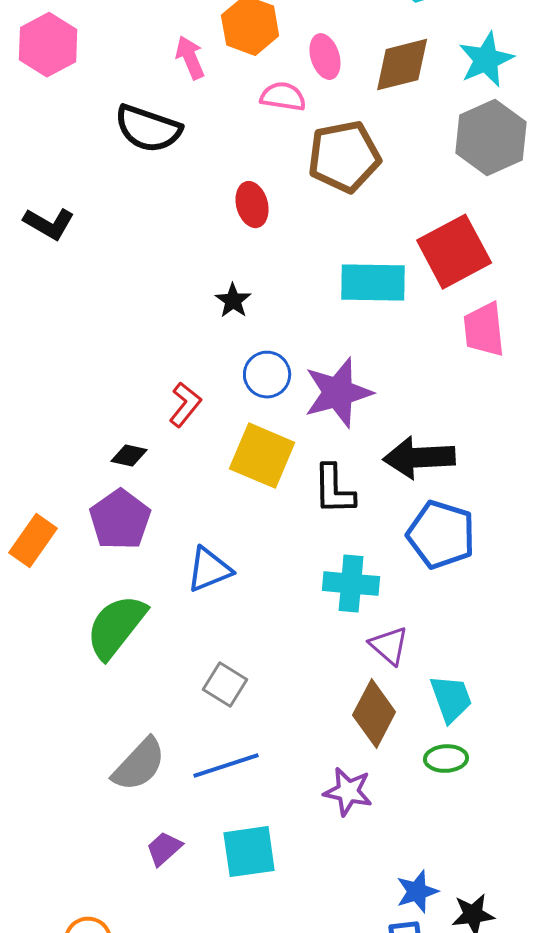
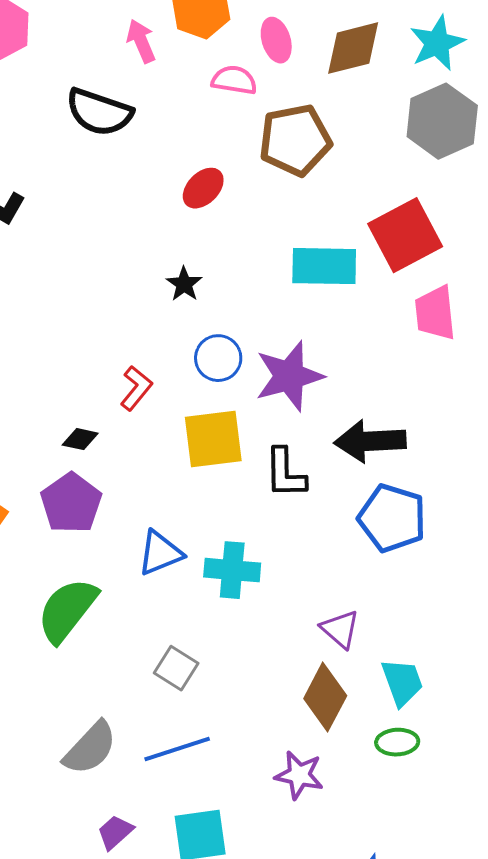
red ellipse: (252, 205) -> (203, 188), turned 60
yellow square: (262, 456) -> (213, 439), turned -30
cyan cross: (351, 584) -> (232, 570), moved

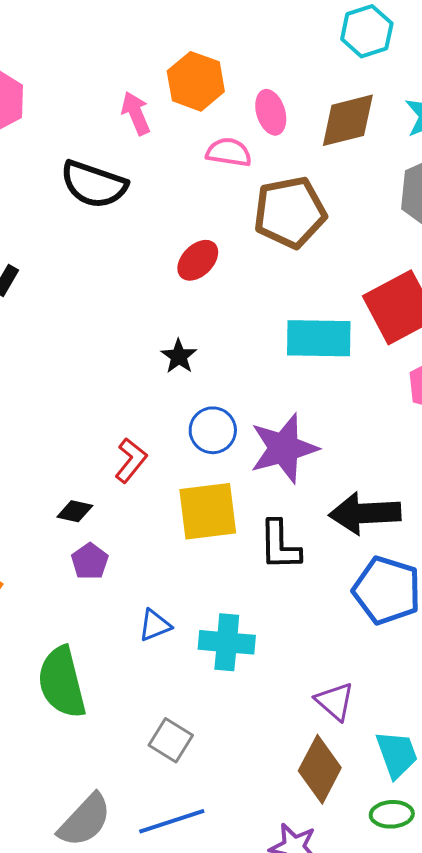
purple pentagon: (71, 503) -> (90, 561), moved, size x0.6
blue triangle: (160, 553) -> (155, 625), size x0.7
green semicircle: (67, 610) -> (62, 682), turned -52

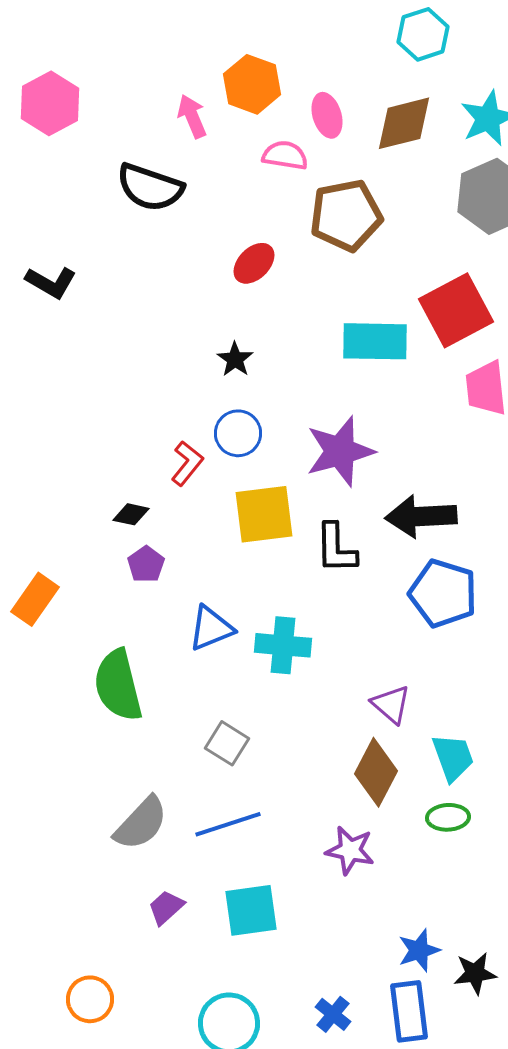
blue circle: (213, 430) -> (238, 433), moved
blue triangle: (155, 625) -> (211, 628), size x1.4

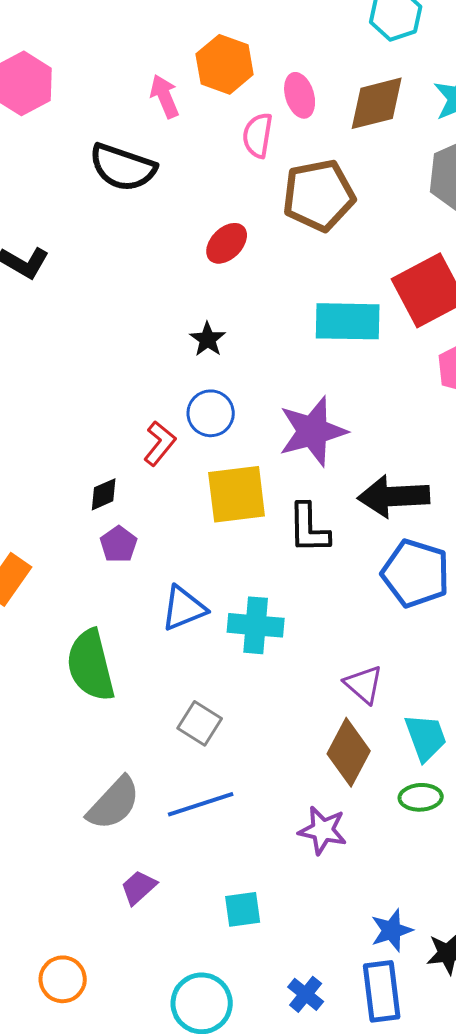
pink semicircle: (285, 155) -> (258, 135), turned -90
black diamond: (131, 514) -> (104, 494), turned -36
cyan square: (251, 910) -> (243, 909), moved, size x0.7

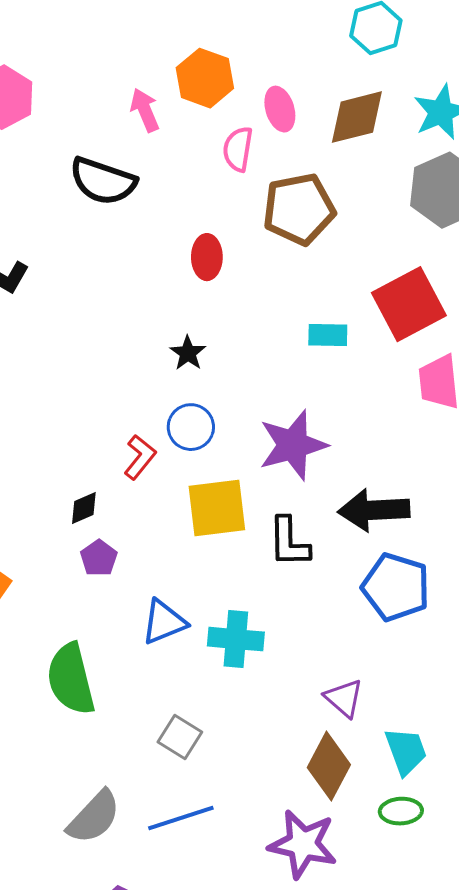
red ellipse: (227, 243) -> (207, 257), turned -45
cyan rectangle: (348, 321) -> (328, 335), size x0.6
purple star: (323, 830) -> (303, 844), size x1.4

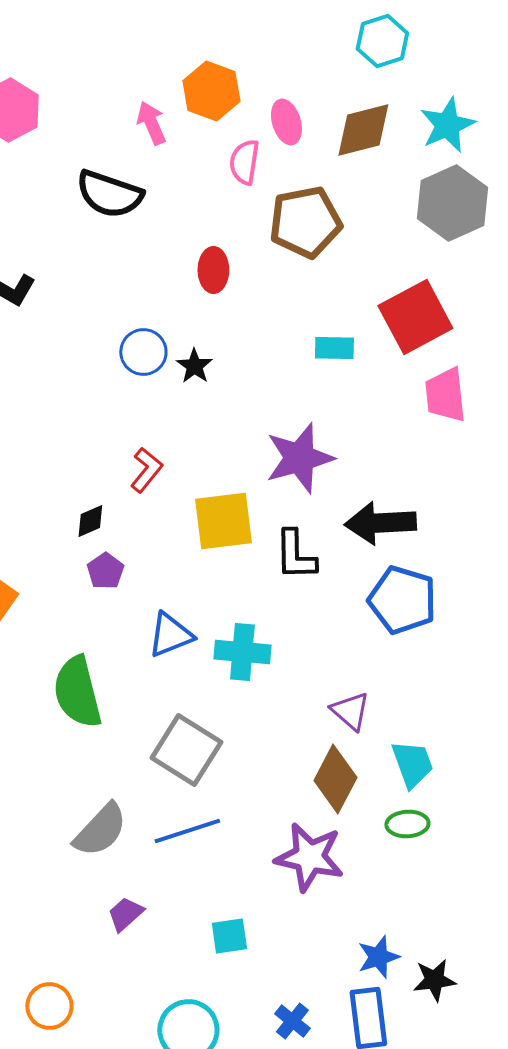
blue circle: (191, 427) -> (143, 352), moved
gray square: (180, 737) -> (186, 750), size x1.6

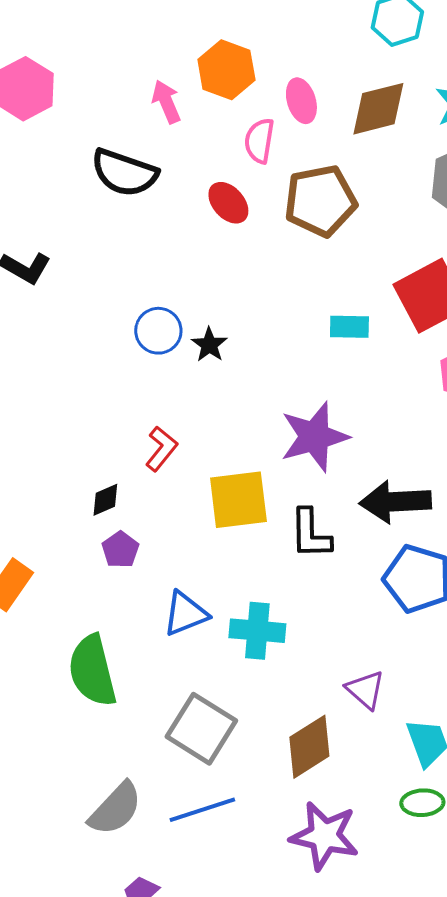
red ellipse: (213, 270) -> (228, 203), moved, turned -42
brown diamond: (335, 779) -> (309, 747), moved, turned 30

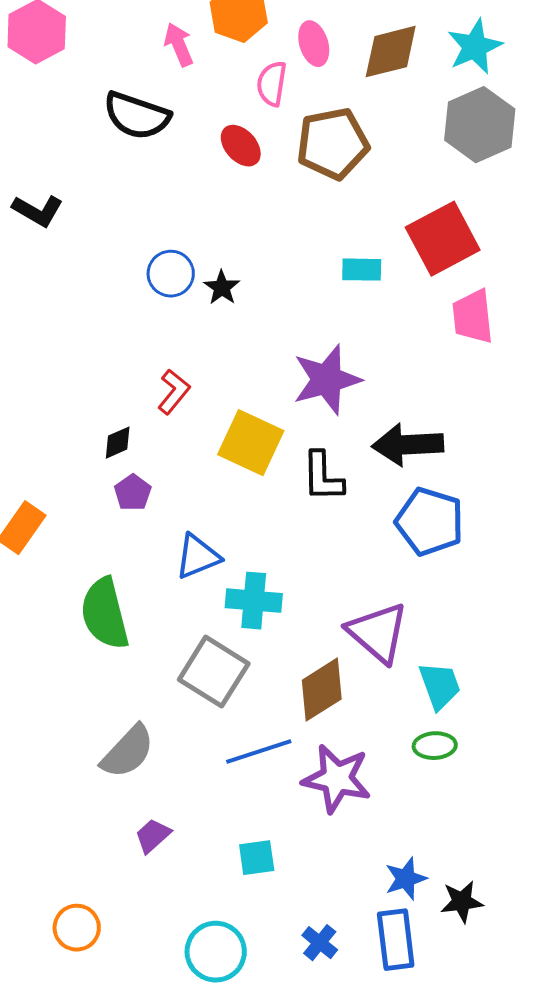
yellow square: (238, 500) -> (251, 443), turned 32
cyan cross: (257, 631) -> (254, 601), moved
purple triangle: (365, 690) -> (378, 633), size x1.6
blue line: (202, 810) -> (259, 752), moved

